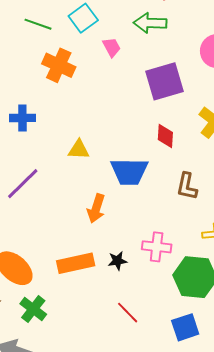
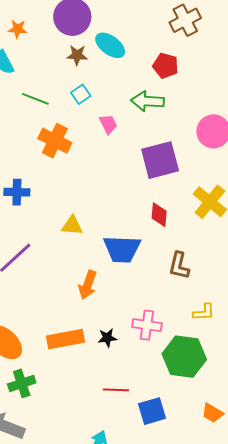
cyan square: (83, 18) -> (81, 94), size x0.7
green cross: (33, 309) -> (22, 383), turned 32
red line: (128, 313) -> (116, 390), turned -45
blue square: (185, 327) -> (152, 411), moved

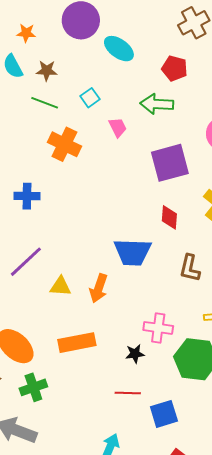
brown star: (77, 55) -> (47, 71), moved
yellow triangle: (72, 226) -> (60, 286), moved
black star: (107, 338) -> (135, 354), moved

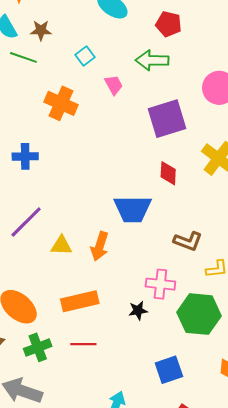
green line: (45, 103) -> (23, 57), moved
brown L-shape: (190, 268) -> (188, 241), moved, turned -80
red line: (128, 393) -> (83, 344), moved

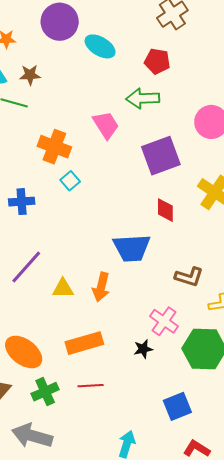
cyan square: (85, 56) -> (70, 181), moved
pink trapezoid: (114, 85) -> (106, 125), size x1.4
pink cross: (160, 284) -> (164, 321), turned 32

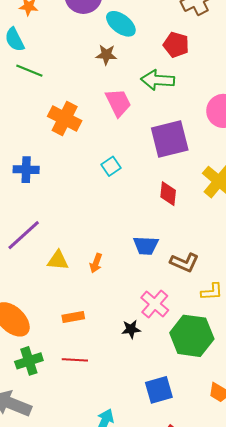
brown star: (30, 75) -> (106, 55), moved
cyan square: (70, 181) -> (111, 166), moved
blue trapezoid: (132, 248) -> (146, 245), moved, size x0.7
orange arrow: (101, 287) -> (96, 263), size x0.7
orange rectangle: (84, 343) -> (73, 317), size x0.6

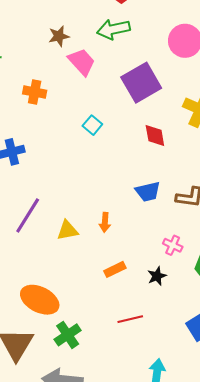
brown star: (106, 55) -> (59, 36), moved
orange cross: (65, 118) -> (35, 92), size x0.7
pink cross: (155, 304) -> (173, 245), size x0.7
orange rectangle: (73, 317) -> (115, 269), moved
red line: (75, 360) -> (130, 319), moved

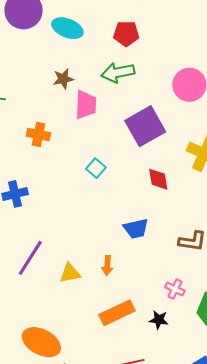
pink trapezoid: (82, 62) -> (86, 105), turned 44
blue trapezoid: (148, 192) -> (136, 229), moved
orange rectangle: (115, 269) -> (117, 313), size x1.6
black star: (157, 276) -> (159, 320), turned 30

